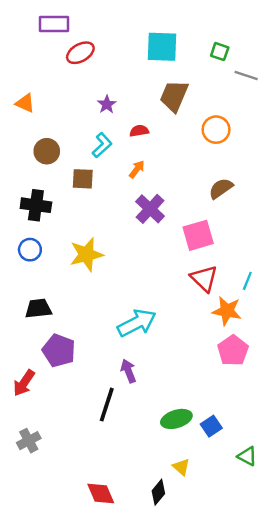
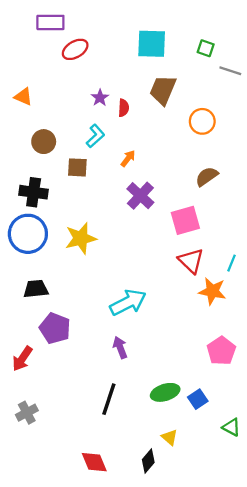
red semicircle: (139, 131) -> (124, 108), moved, turned 102
blue circle: (30, 250) -> (28, 234), size x1.8
pink pentagon: (233, 351) -> (221, 351), moved
black line: (107, 405) -> (109, 399), moved

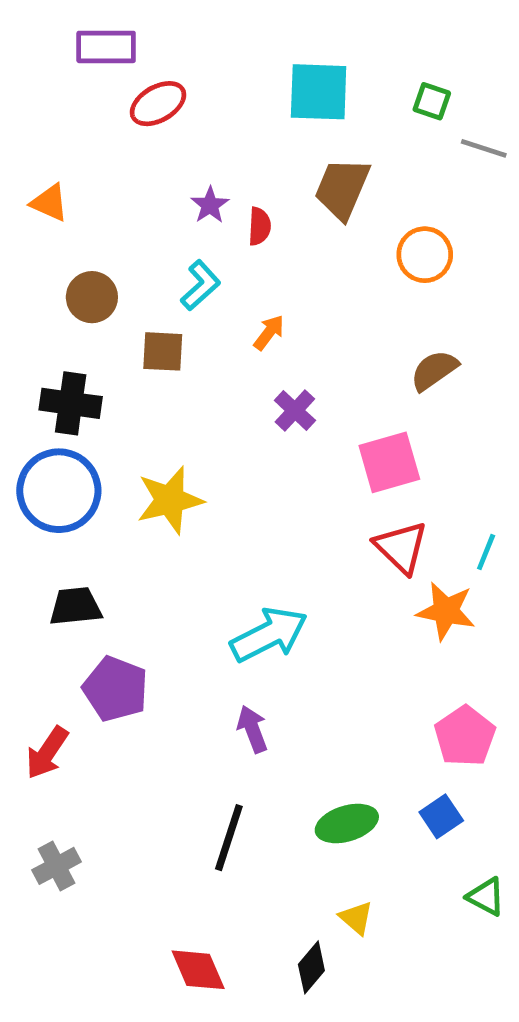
purple cross: (140, 196) -> (295, 410), size x0.7
blue square: (198, 399) -> (441, 816), moved

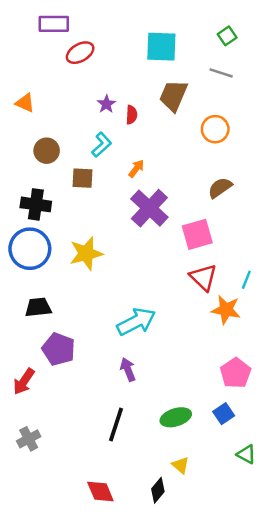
green square: (432, 101) -> (227, 36), moved, turned 36
gray line: (484, 148) -> (221, 73), moved
purple cross: (295, 410) -> (149, 208), size x1.8

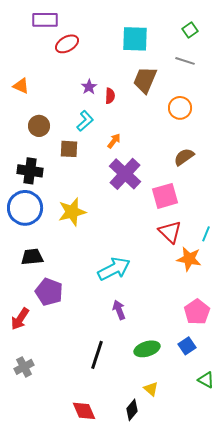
purple arrow: (128, 369) -> (119, 310), moved

